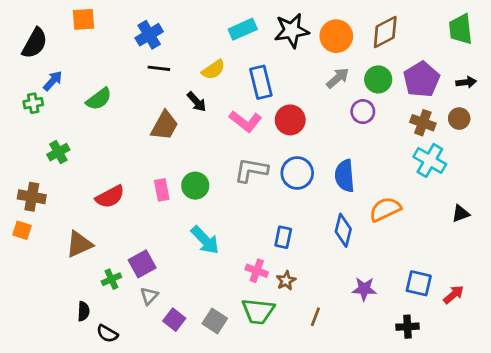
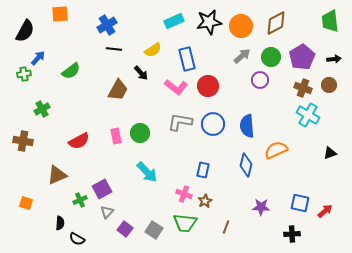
orange square: (22, 230) -> (26, 203), moved

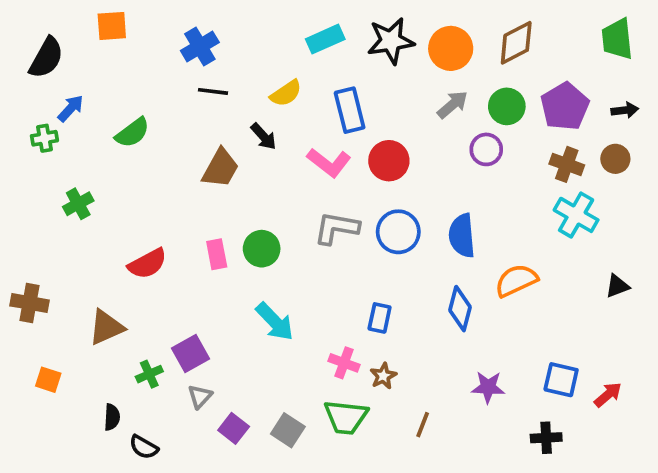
brown cross: (23, 141) -> (30, 303), moved

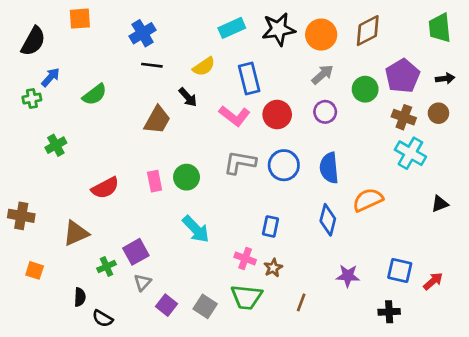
green circle: (507, 106) -> (365, 89), moved
purple circle: (486, 149) -> (325, 112), moved

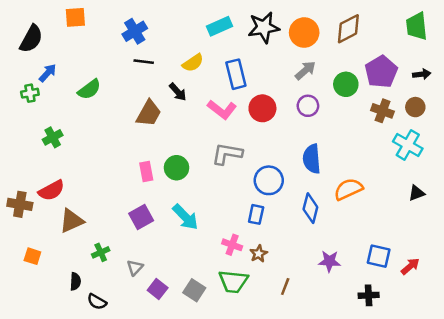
cyan cross: (410, 153) -> (408, 145), moved
blue circle: (284, 165) -> (269, 180), moved
red semicircle: (105, 188) -> (51, 190), moved
purple square: (136, 252) -> (141, 217), moved

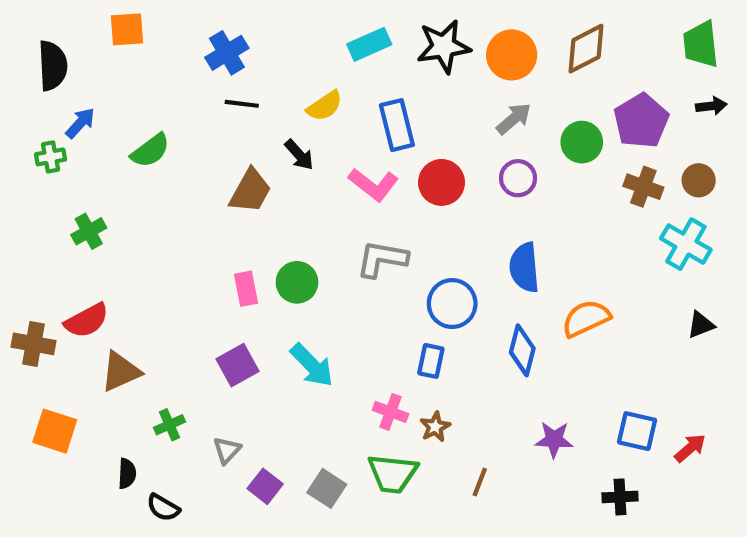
black semicircle: (31, 39) -> (53, 66), turned -32
black arrow: (422, 74) -> (711, 106), moved
orange square: (32, 256) -> (55, 431), size x1.5

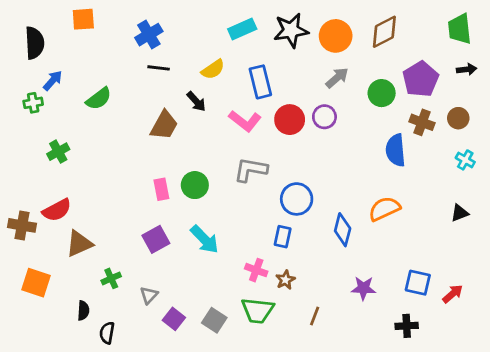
purple circle: (518, 178) -> (324, 117), moved
cyan cross: (686, 244) -> (465, 160), moved, size x0.6
blue semicircle: (524, 267) -> (396, 150), moved
black semicircle: (163, 508) -> (107, 333), turned 70

